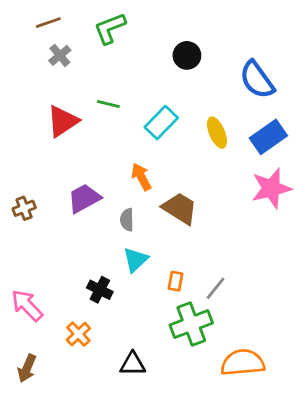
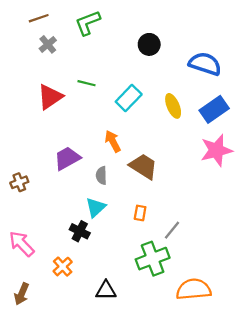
blue semicircle: (257, 80) -> (205, 64), turned 144
brown cross: (24, 208) -> (19, 182), moved
cyan triangle: (136, 260) -> (96, 207), moved
orange rectangle: (176, 281) -> (140, 213), moved

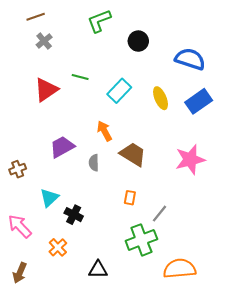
green L-shape: (88, 23) -> (99, 21), moved
pink star: (216, 150) -> (190, 160), moved
cyan triangle: (96, 207) -> (49, 198), moved

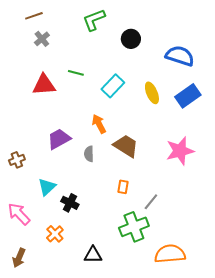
red triangle: (46, 90) -> (44, 85), turned 30

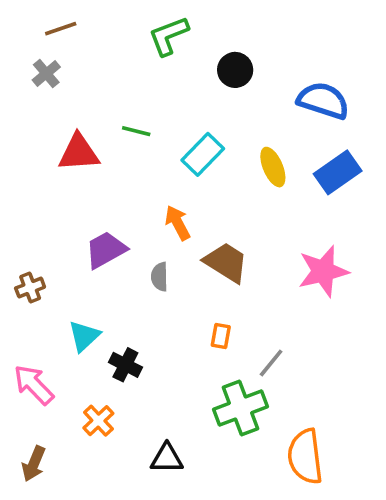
gray cross: (42, 39) -> (46, 74), moved
orange semicircle: (170, 254) -> (305, 457), turned -92

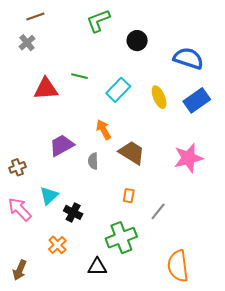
pink arrow: (34, 385) -> (20, 209), moved
green cross: (241, 408) -> (121, 238), moved

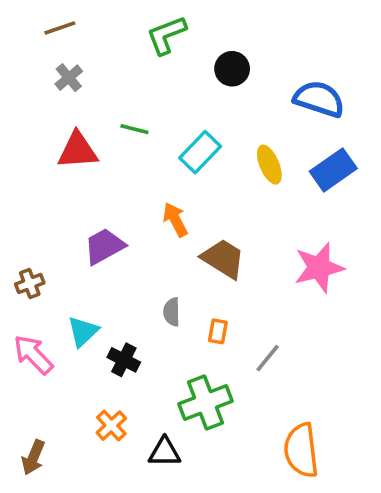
gray cross: (27, 43) -> (69, 78), moved
gray semicircle: (93, 161) -> (172, 312), moved
orange cross: (57, 245) -> (111, 426), moved

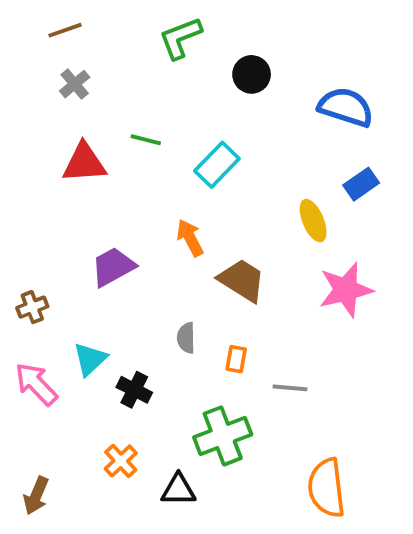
yellow ellipse: (269, 165) -> (313, 221), moved
blue rectangle: (333, 170) -> (361, 184), size x0.7
gray line: (268, 358) -> (290, 388), turned 56

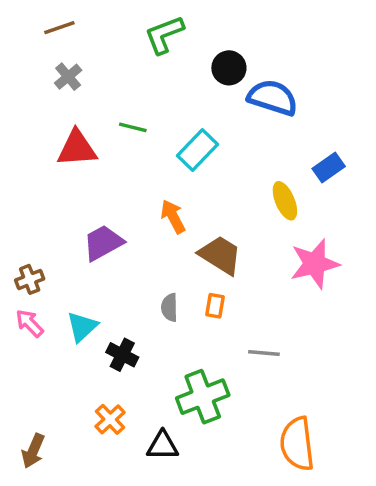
blue semicircle: (346, 107) -> (273, 98), moved
orange rectangle: (236, 359) -> (215, 306), moved
pink arrow: (36, 384) -> (30, 323), moved, size x0.7

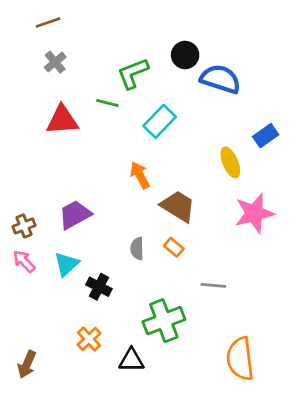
green L-shape: (164, 35) -> (133, 73), moved
purple trapezoid: (103, 243) -> (75, 215), moved
orange rectangle: (215, 306) -> (174, 247), turned -60

